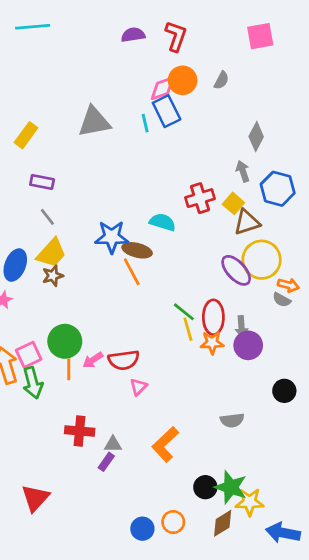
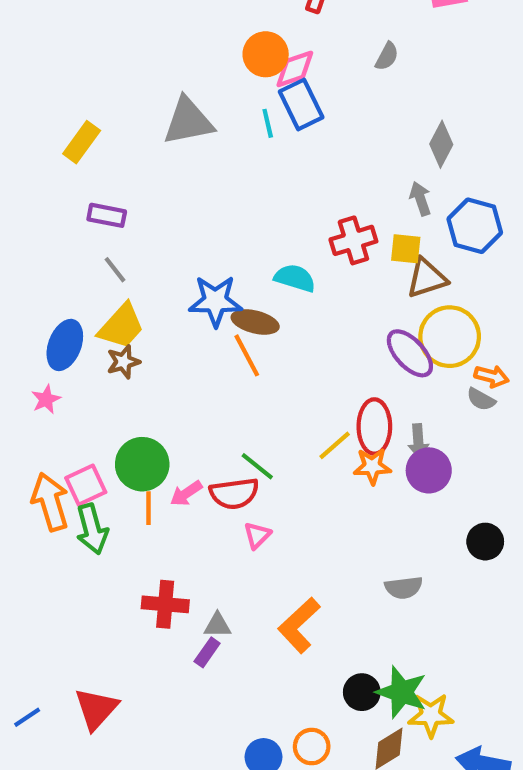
orange circle: (183, 80) -> (266, 54), moved
yellow square: (233, 203) -> (406, 249), turned -35
green line: (184, 312) -> (257, 466), moved
yellow line: (188, 329) -> (335, 445), turned 65

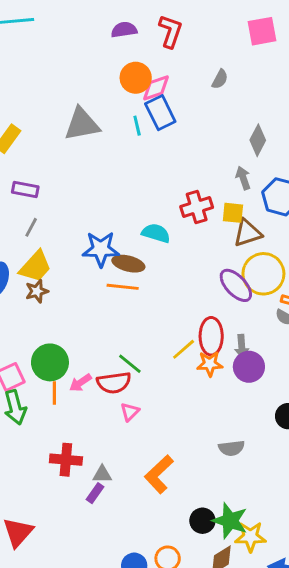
gray line: (115, 270) -> (31, 227), turned 66
orange line: (247, 355) -> (123, 287), turned -56

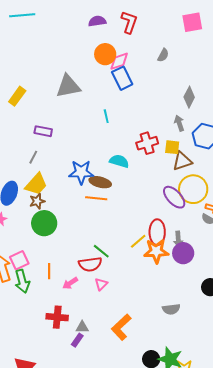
cyan line: (137, 126) -> (106, 116), moved
purple rectangle: (25, 190) -> (43, 131), moved
green circle: (50, 362) -> (44, 223), moved
orange star: (210, 364) -> (156, 251), size x1.4
pink arrow: (80, 383) -> (70, 283), moved

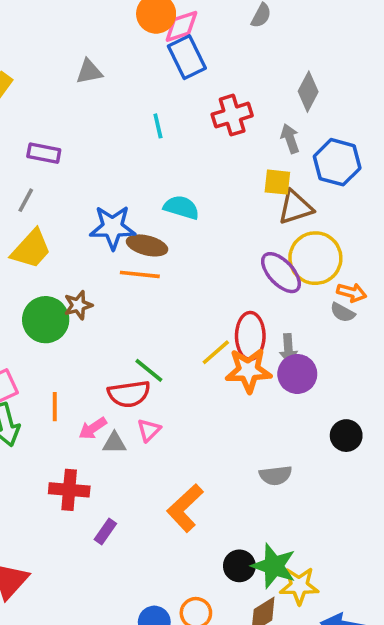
gray triangle: (68, 86) -> (89, 72), size x0.6
red cross: (147, 143) -> (232, 115), moved
brown star: (37, 201) -> (78, 305), moved
gray triangle: (82, 327) -> (114, 443), moved

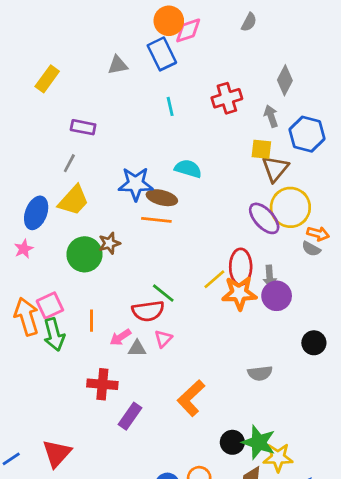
blue rectangle: (187, 57) -> (162, 54), moved
brown triangle: (295, 207) -> (275, 169), turned -32
purple rectangle: (105, 531) -> (130, 416), size x1.4

